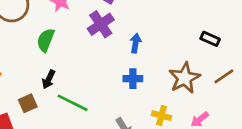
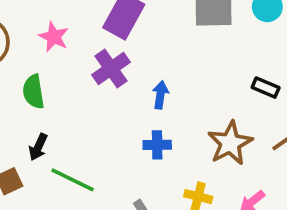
green semicircle: (46, 40) -> (33, 92), turned -30

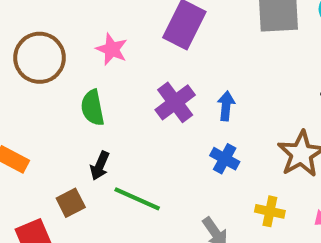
purple cross: (111, 68) -> (175, 102), moved
blue cross: (157, 145) -> (225, 159), turned 32

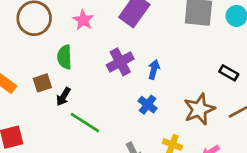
brown square: (71, 203) -> (42, 83), moved

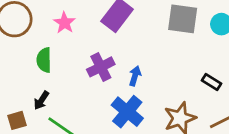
brown square: (42, 83) -> (17, 120), moved
blue cross: (148, 105) -> (127, 112), size x1.6

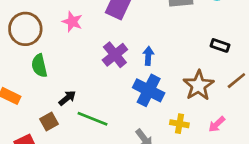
green semicircle: (44, 60) -> (39, 66), moved
black arrow: (41, 100) -> (67, 98), turned -150

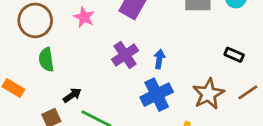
blue cross: (149, 90) -> (157, 95), turned 32

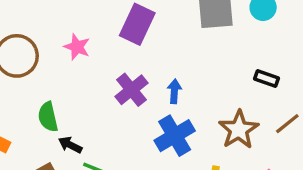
green semicircle: (46, 60) -> (48, 117), moved
black arrow: (72, 95) -> (70, 145), turned -114

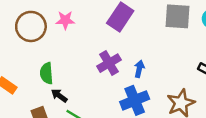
pink star: (77, 47) -> (65, 20), moved, turned -30

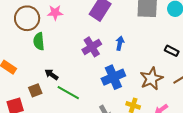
blue arrow: (139, 69) -> (120, 43), moved
green semicircle: (47, 73) -> (39, 41), moved

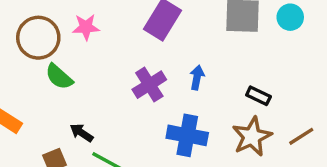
green semicircle: (39, 41) -> (59, 77), turned -42
black rectangle: (172, 51) -> (258, 96), moved
blue cross: (113, 77) -> (187, 135), turned 35

